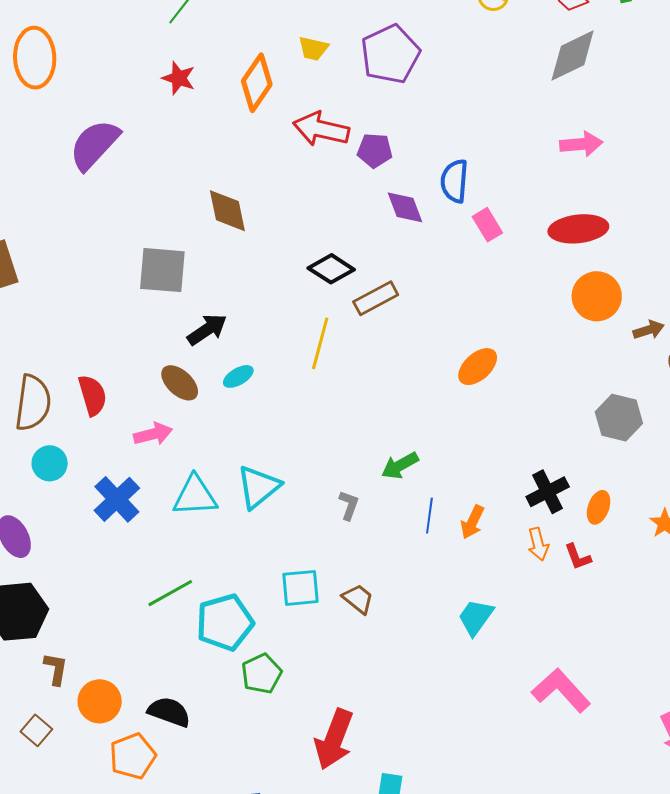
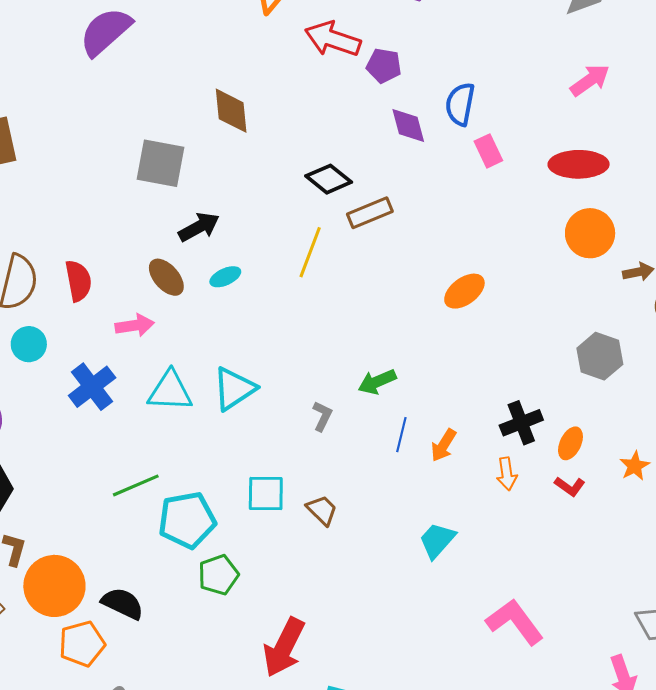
pink arrow: (581, 144) -> (590, 80), turned -36
red L-shape: (578, 557) -> (570, 486), moved, turned -40
orange circle: (100, 701) -> (54, 586), size x1.4

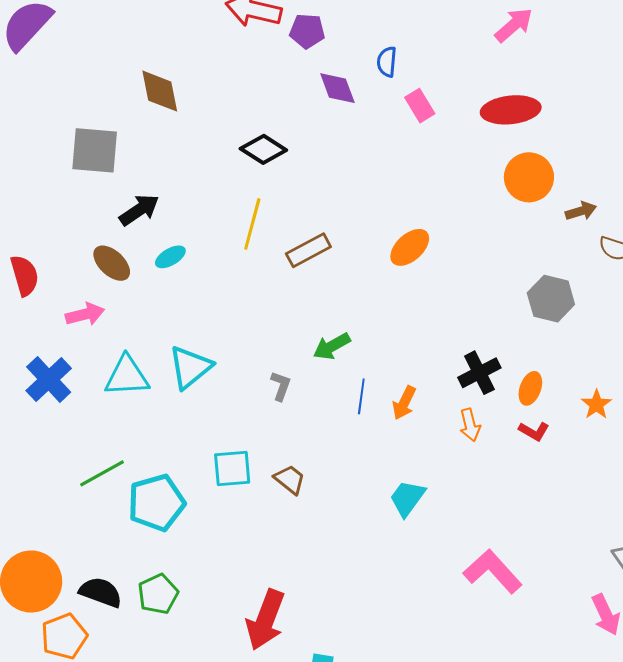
blue semicircle: (460, 104) -> (387, 62), size x0.7
brown rectangle: (370, 213) -> (308, 250), moved
green pentagon: (218, 575) -> (158, 594), moved

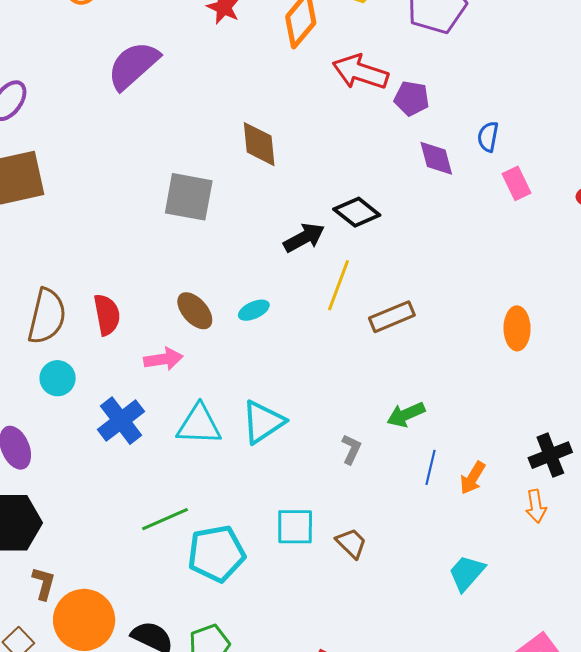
black arrow: (139, 210) -> (304, 238), moved
orange ellipse: (410, 247) -> (517, 328), moved, turned -54

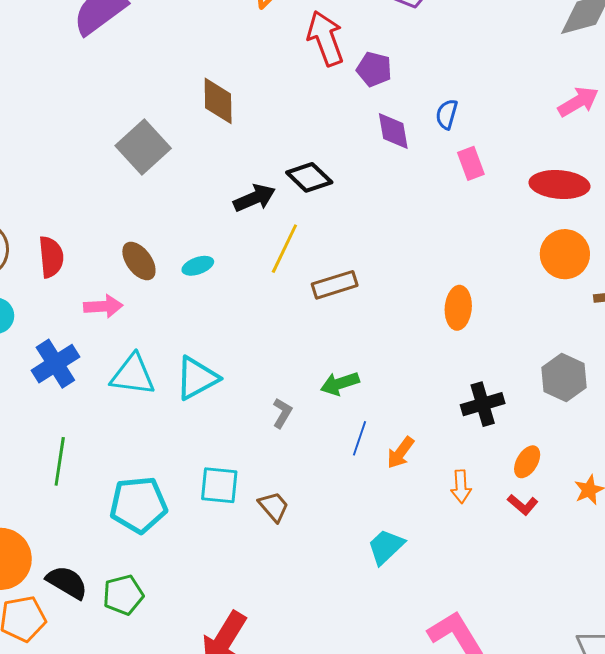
red arrow: (360, 72) -> (325, 38), turned 46
gray square: (189, 197) -> (143, 147), turned 32
black cross: (550, 455) -> (483, 404), moved
green line: (165, 519) -> (60, 461), moved, turned -63

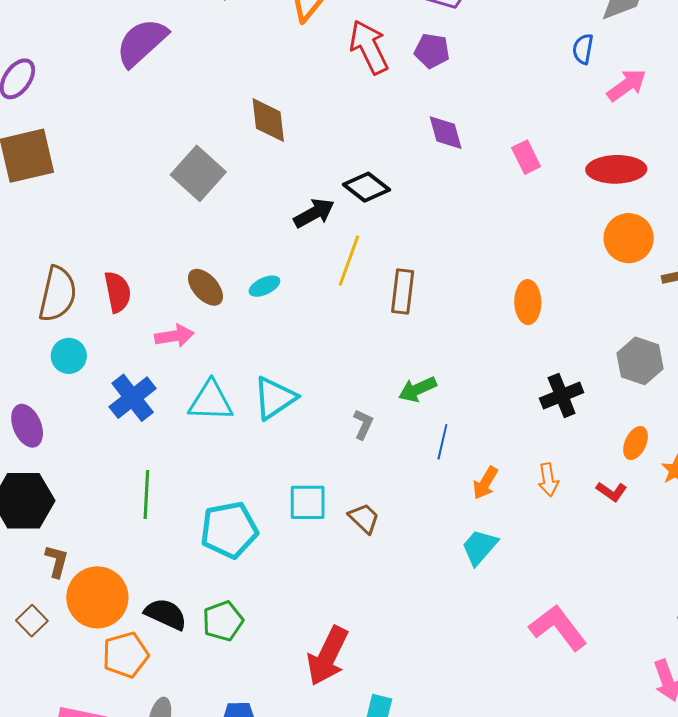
purple pentagon: (374, 69) -> (432, 51), moved
blue semicircle: (447, 114) -> (583, 49), moved
brown rectangle: (335, 285) -> (403, 291), turned -60
orange arrow: (400, 453) -> (485, 483), moved
orange ellipse: (527, 462) -> (636, 443), moved

